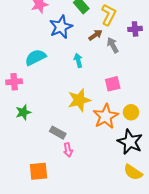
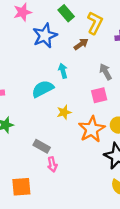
gray arrow: (113, 45) -> (106, 72), moved
cyan semicircle: (35, 57) -> (43, 89), moved
yellow star: (79, 100) -> (64, 112), size x0.6

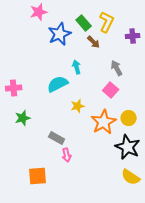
green rectangle: (66, 13) -> (84, 23), moved
brown arrow: (81, 44) -> (94, 42), turned 80
pink square: (99, 95) -> (111, 90), turned -35

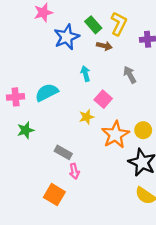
brown arrow: (94, 42) -> (104, 46), turned -32
cyan semicircle: (58, 84) -> (47, 92), moved
pink square: (111, 90) -> (103, 99), moved
orange square: (38, 176) -> (54, 195), moved, turned 36

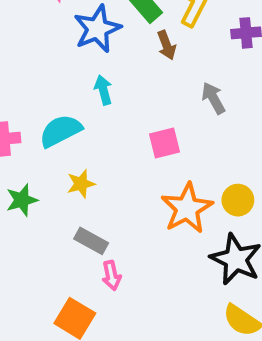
brown arrow: (104, 46) -> (167, 45), turned 56
cyan arrow: (85, 74) -> (103, 90), moved
pink square: (103, 99) -> (164, 143), turned 35
yellow star: (87, 117) -> (81, 184), moved

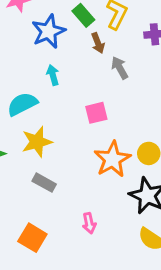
gray arrow: (213, 98) -> (120, 68), moved
yellow star: (81, 184) -> (37, 142), size x1.5
pink arrow: (111, 276) -> (89, 223), moved

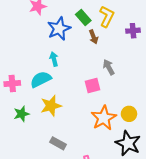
gray arrow: (120, 68) -> (109, 67), moved
cyan arrow: (53, 75) -> (54, 59), moved
gray rectangle: (44, 183) -> (58, 143), moved

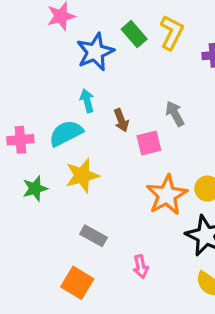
brown arrow: (93, 37) -> (121, 120), moved

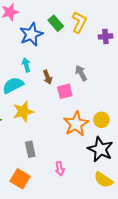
gray rectangle: (94, 236) -> (30, 149), turned 49

